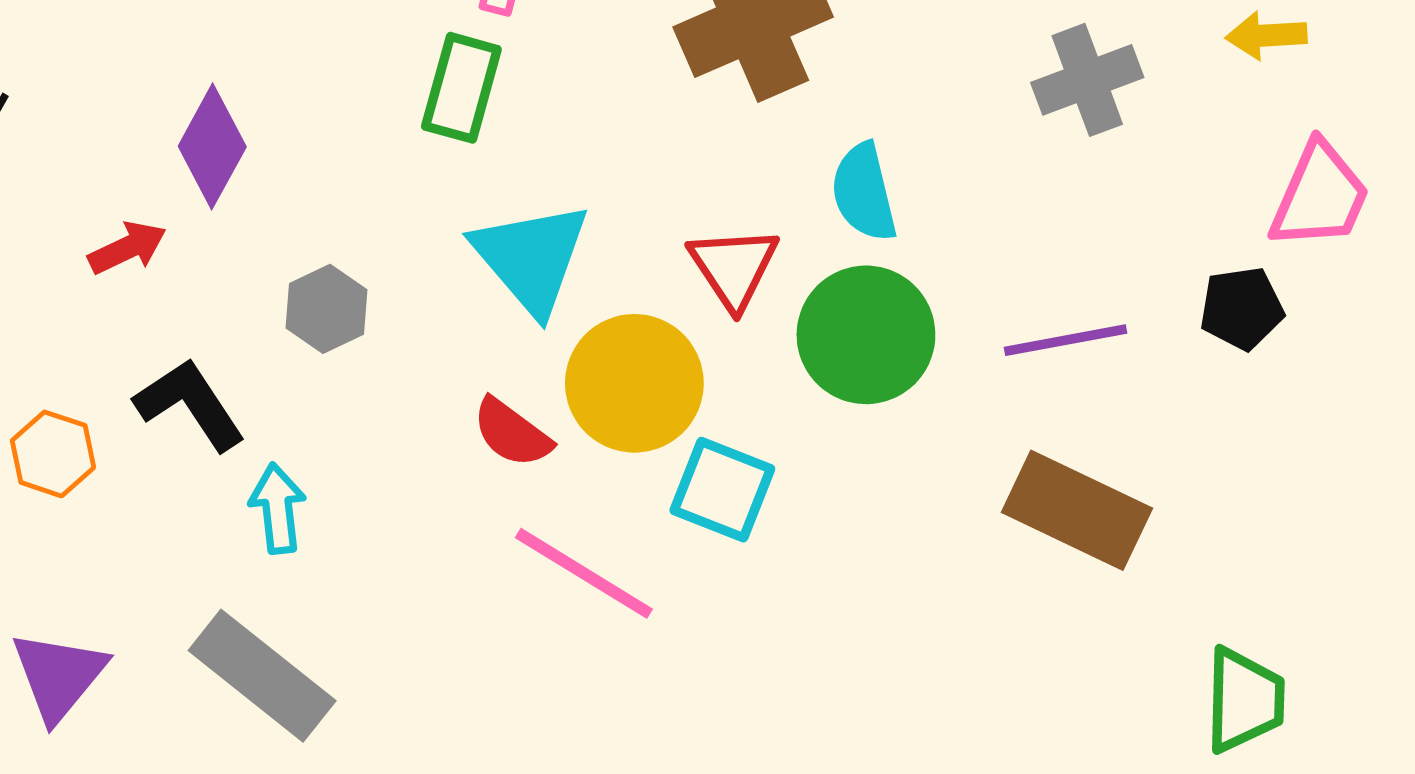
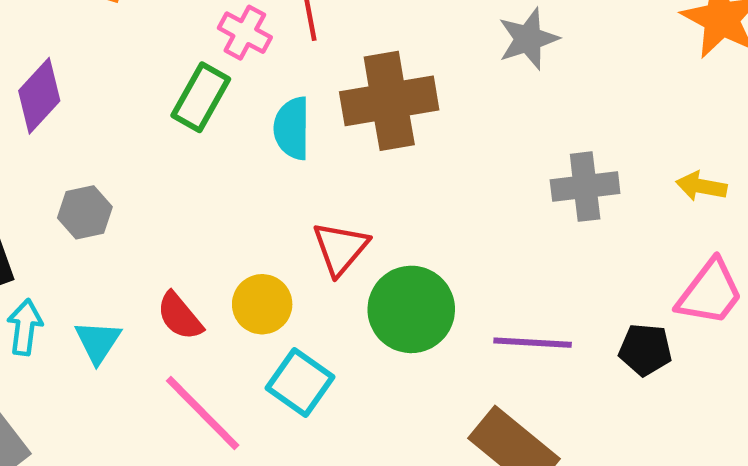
cyan semicircle: (864, 192) -> (292, 128), moved
cyan triangle: (531, 258) -> (98, 342), moved, size x0.6
yellow circle: (634, 383) -> (262, 304), size x0.7

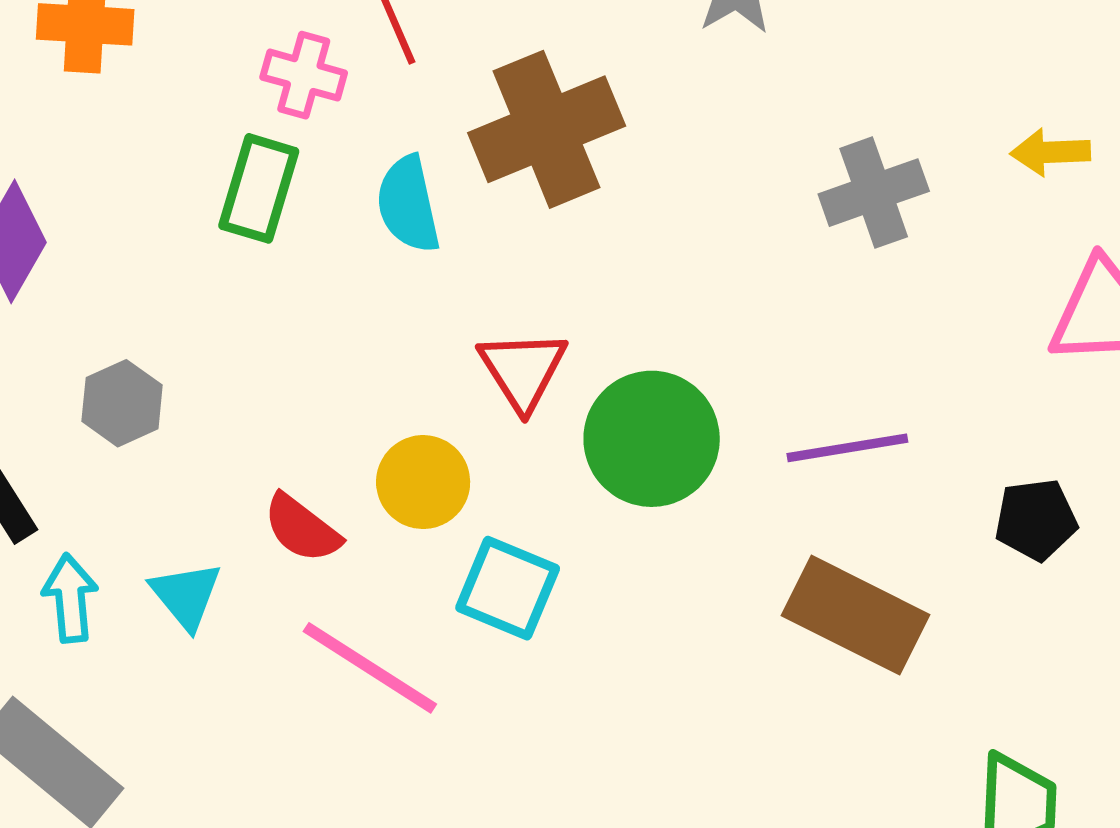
black pentagon: (645, 350) -> (1036, 520), moved

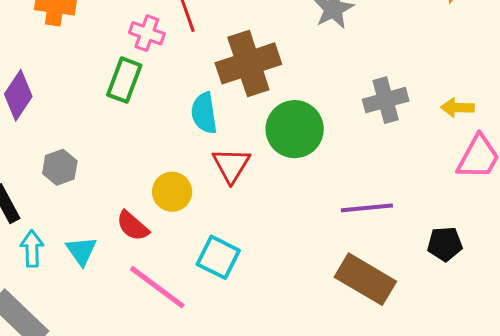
yellow arrow: (1050, 152) -> (457, 108), moved
cyan semicircle: (408, 204) -> (204, 113), moved
green circle: (652, 439) -> (295, 129), moved
yellow circle: (423, 482) -> (172, 192), moved

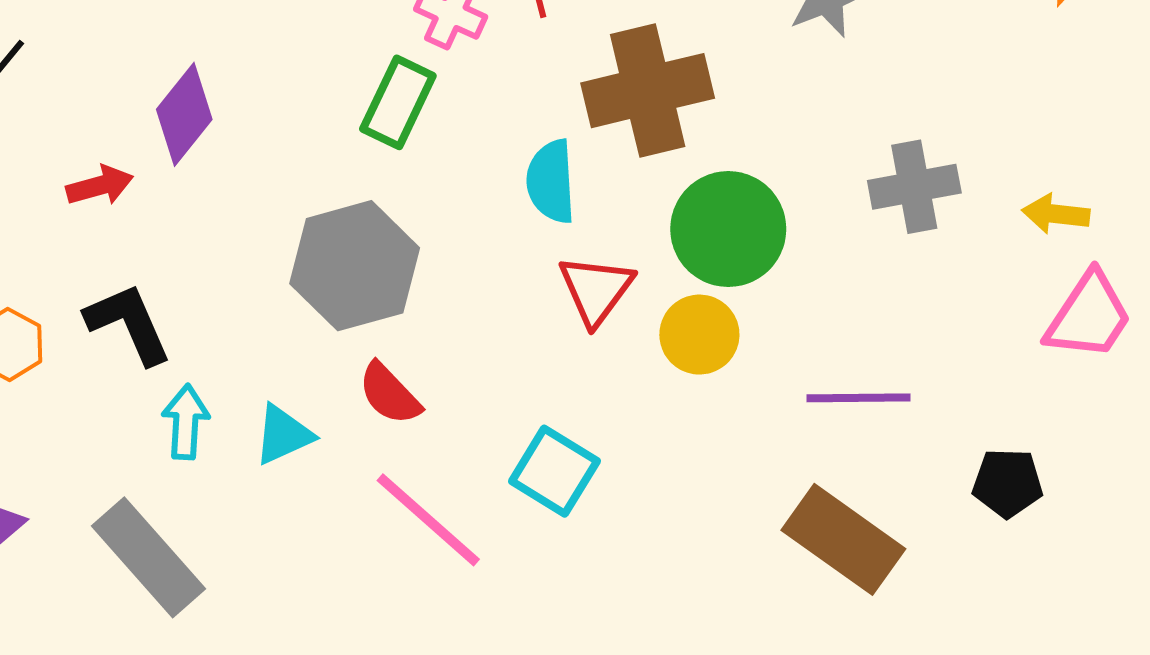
gray hexagon: (60, 167) -> (355, 266), moved, size x1.8
yellow circle: (172, 192) -> (699, 335), moved
cyan triangle: (81, 251) -> (283, 435), turned 36

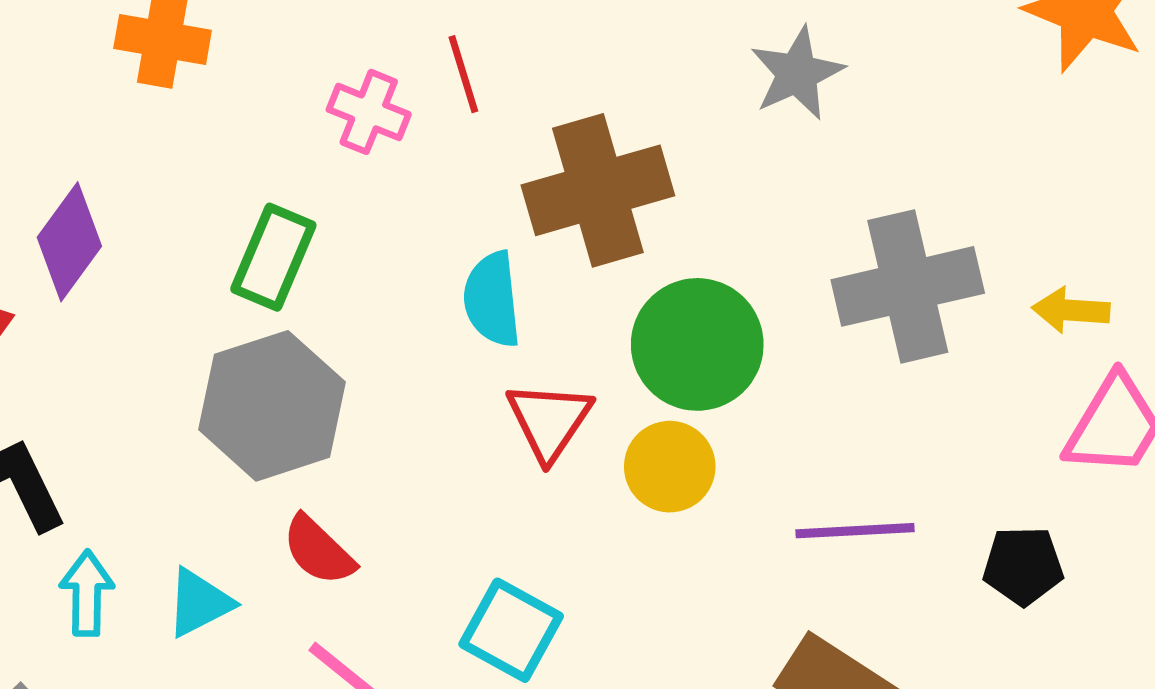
green rectangle: (398, 102) -> (273, 257), moved
gray cross: (914, 187) -> (908, 286), size x1.4
black pentagon: (1008, 483) -> (1023, 566), moved

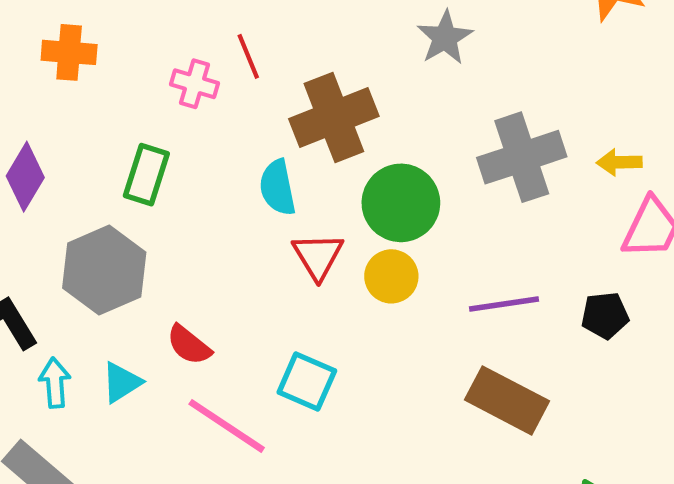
gray hexagon: (272, 406) -> (104, 270), moved

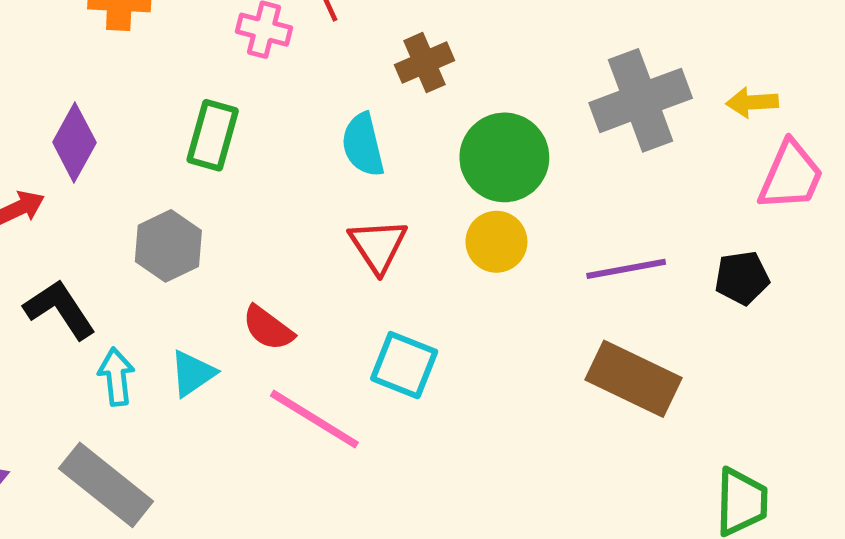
brown cross: (334, 118) -> (424, 63), size x0.6
red triangle: (318, 256) -> (378, 246), moved
gray hexagon: (104, 270) -> (168, 246), size x0.7

